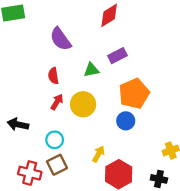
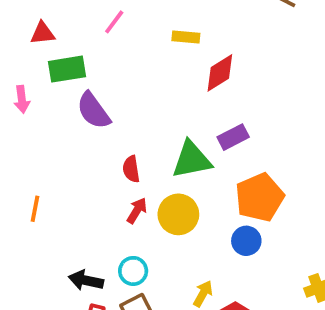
purple semicircle: (61, 39) -> (93, 111), moved
green triangle: (91, 70) -> (192, 160), size x1.6
black arrow: (18, 124) -> (86, 280), moved

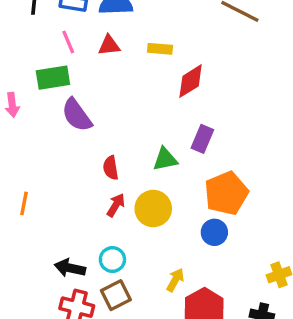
pink line: (114, 22) -> (68, 42), moved, turned -60
red triangle: (43, 33) -> (109, 45), moved
purple rectangle: (233, 137) -> (202, 139), turned -40
green triangle: (192, 160) -> (165, 159), size x0.7

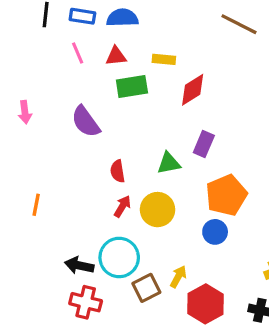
green rectangle: (53, 78) -> (132, 87), moved
cyan circle: (112, 260) -> (119, 257), size x1.6
brown square: (116, 295) -> (146, 288), moved

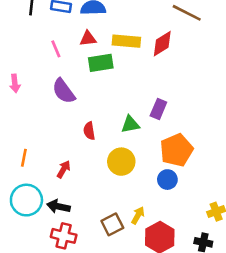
pink line: (78, 53) -> (56, 49), moved
yellow rectangle: (164, 59) -> (126, 41), size x1.5
red diamond: (193, 90) -> (162, 44), moved
red arrow: (122, 206) -> (64, 169), moved
cyan circle: (119, 257) -> (26, 200), moved

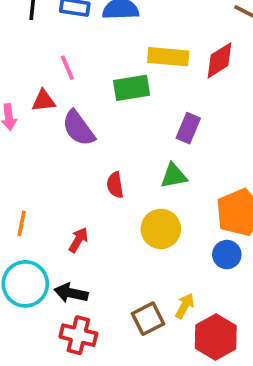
red triangle: (88, 39) -> (44, 101), moved
purple rectangle: (158, 109) -> (188, 128), moved

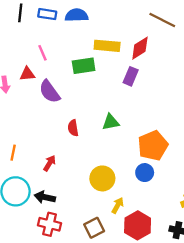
purple rectangle: (188, 128) -> (131, 76), moved
yellow circle: (161, 229) -> (102, 178), moved
brown square: (148, 319) -> (94, 228), moved

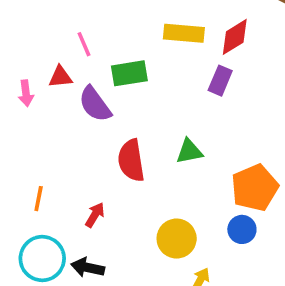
green rectangle: (84, 66) -> (129, 73), moved
red semicircle: (73, 128) -> (131, 160), size x1.6

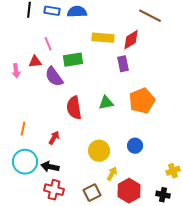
purple rectangle: (220, 81) -> (123, 64), turned -35
orange pentagon: (255, 188) -> (142, 101), moved

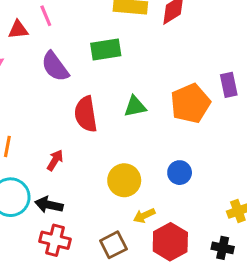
green rectangle: (73, 60) -> (106, 50), moved
red triangle: (35, 62) -> (18, 30), moved
purple rectangle: (123, 64) -> (229, 85), moved
yellow arrow: (112, 174) -> (144, 216), turned -144

